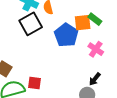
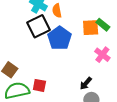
blue pentagon: (66, 35) -> (60, 38), moved
black arrow: (95, 79) -> (86, 83), moved

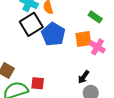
orange square: (91, 28) -> (83, 39), moved

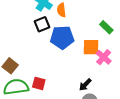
black square: (31, 24) -> (42, 24), size x0.7
blue pentagon: (53, 34) -> (62, 38), turned 30

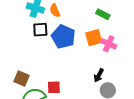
black square: (42, 24) -> (40, 30), turned 35
blue pentagon: (62, 38) -> (63, 37), turned -30

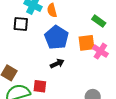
black square: (40, 30) -> (21, 24), moved
black arrow: (99, 75) -> (57, 63), moved, turned -152

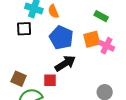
black arrow: (57, 63) -> (65, 63), size x1.5
red square: (40, 86) -> (50, 80), moved

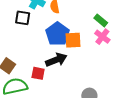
orange square: (92, 39) -> (73, 40), moved
pink cross: (106, 46) -> (102, 37), moved

